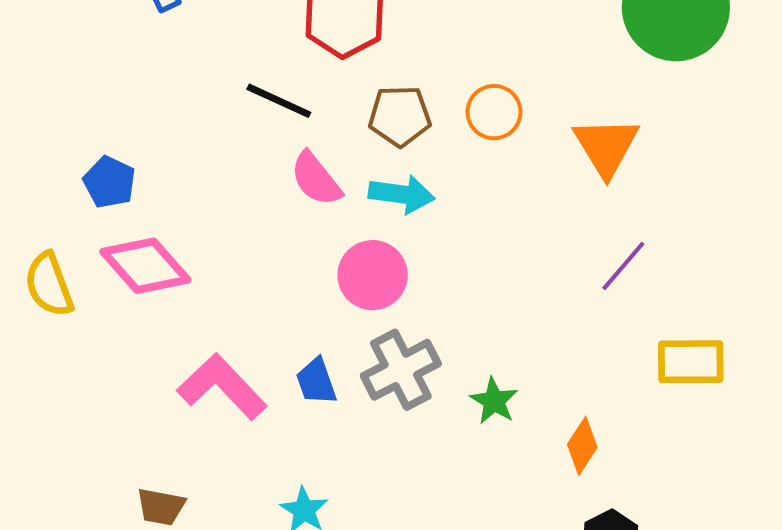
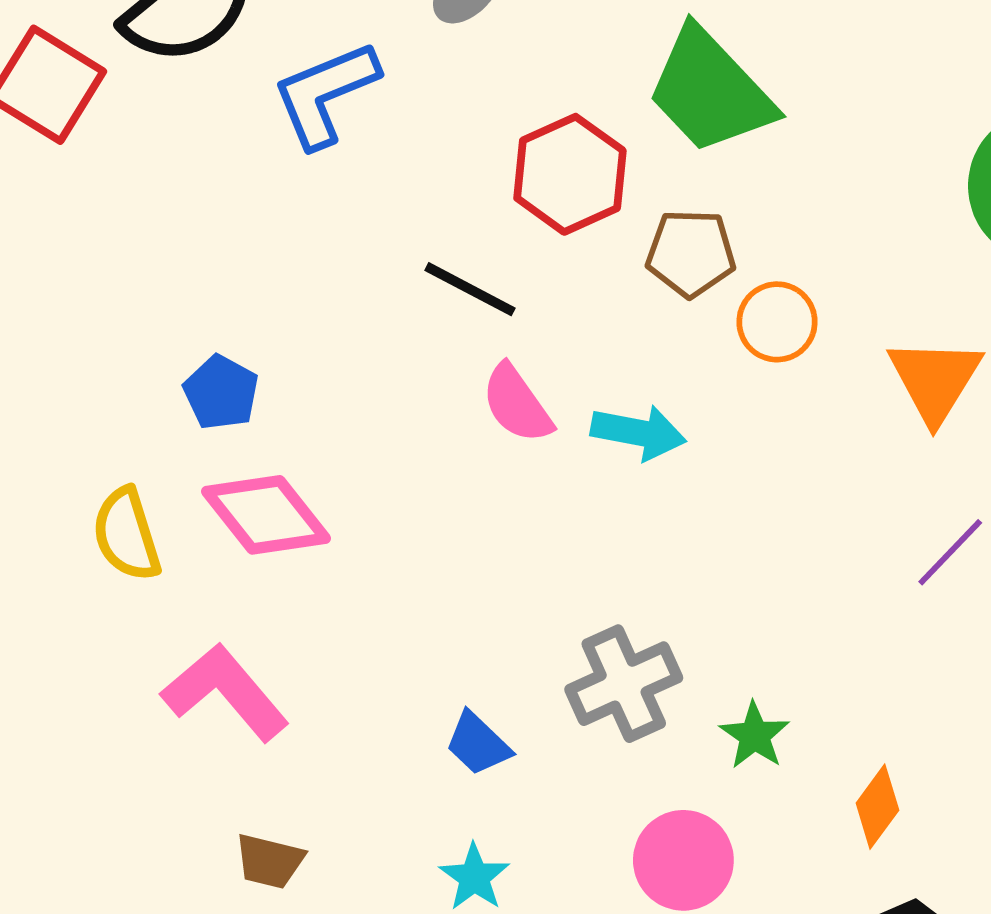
brown pentagon: (400, 116) -> (691, 253), moved
pink circle: (373, 275) -> (683, 860), moved
blue trapezoid: (316, 381) -> (478, 744), moved, turned -30
pink L-shape: (222, 387) -> (225, 692), moved

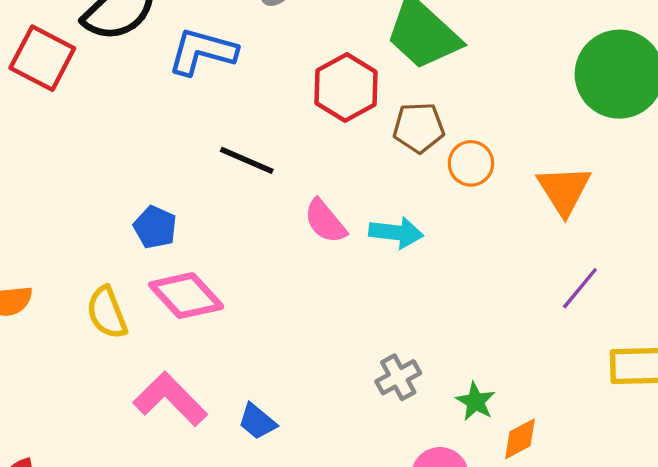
blue L-shape: (325, 94) -> (202, 52), turned 42
black line: (470, 289) -> (247, 160), moved
gray cross: (624, 684) -> (398, 377), size x0.7
blue trapezoid: (478, 744) -> (257, 422), moved
orange diamond: (877, 807) -> (520, 439), moved, turned 30

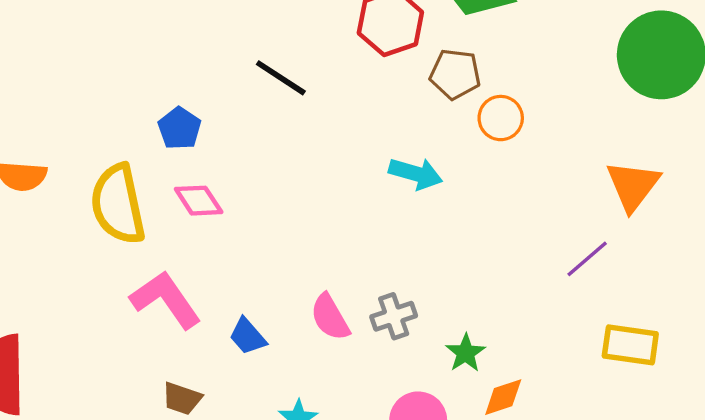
orange triangle: (564, 190) -> (633, 186), moved
pink semicircle: (325, 221) -> (330, 317), moved
pink diamond: (186, 296) -> (199, 201), size x0.7
yellow semicircle: (107, 313) -> (118, 204), size x1.5

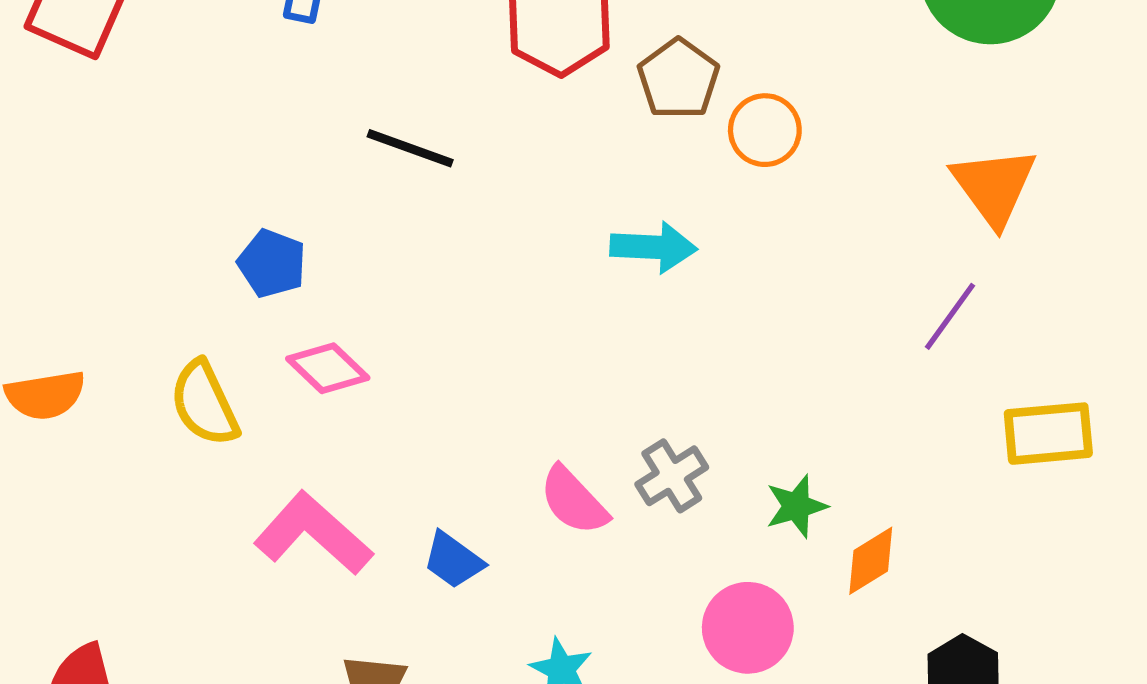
brown pentagon: (455, 74) -> (678, 79), turned -30
yellow semicircle: (118, 204) -> (204, 403), size x0.7
green star: (466, 353) -> (796, 506), turned 30

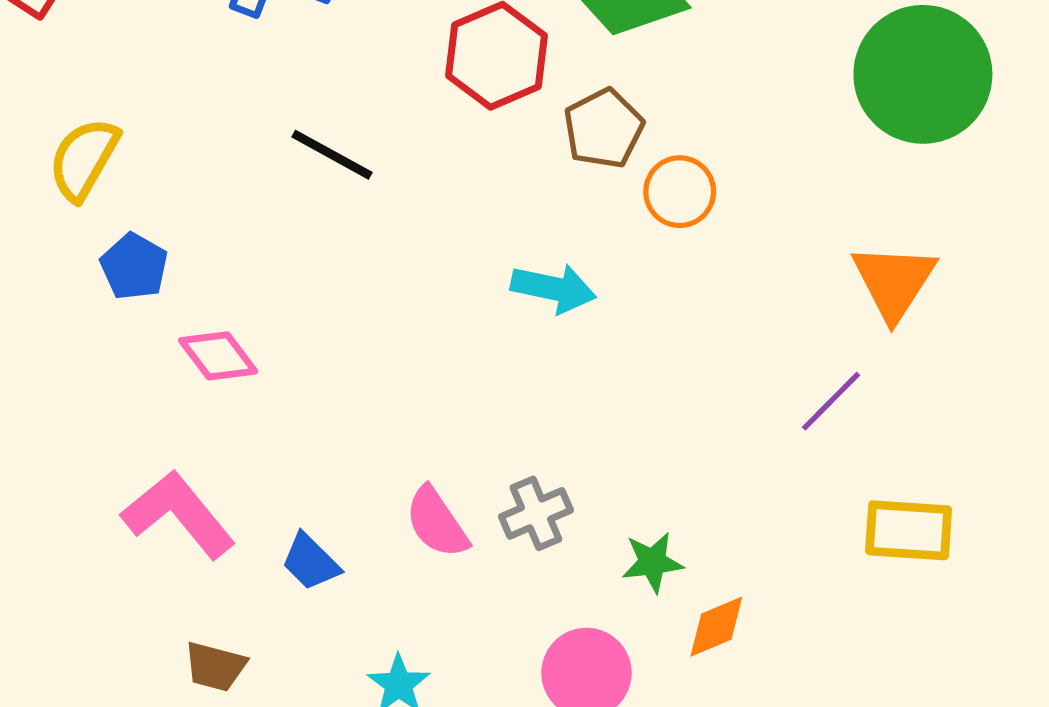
blue pentagon: (272, 263) -> (134, 266), moved
yellow semicircle: (204, 403) -> (84, 159), moved, turned 46

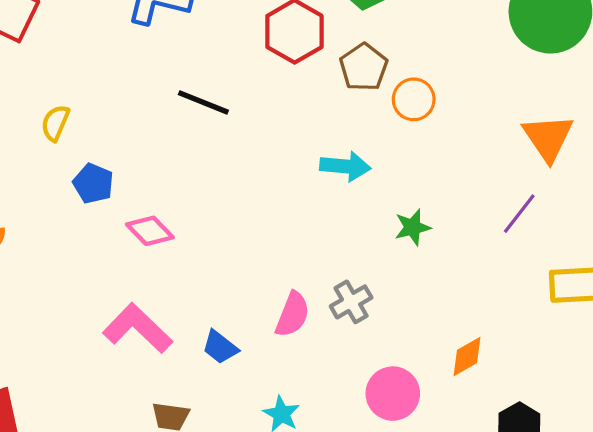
yellow semicircle: (84, 159) -> (55, 123), size x0.7
pink semicircle: (437, 522) -> (292, 314), turned -117
green star: (652, 562) -> (413, 227), moved

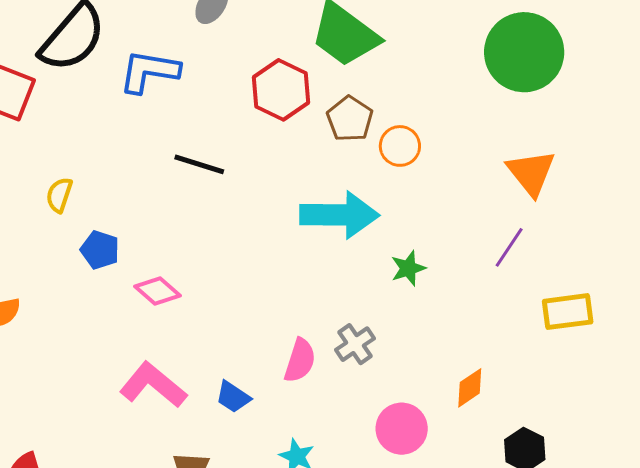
cyan arrow: (345, 166) -> (339, 215), size x1.6

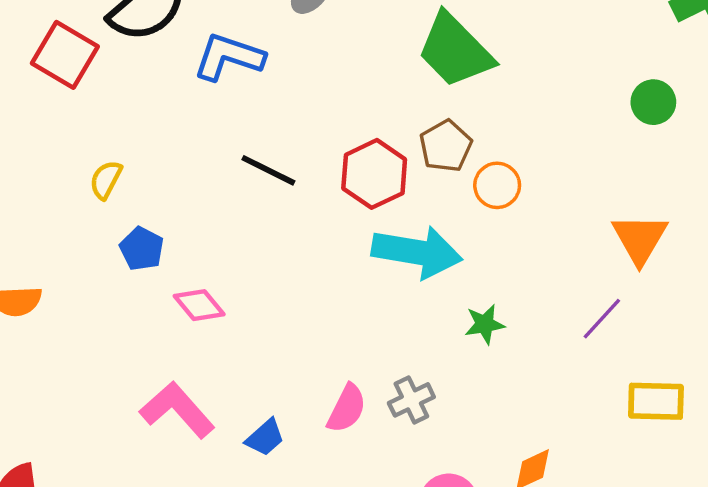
green circle: (524, 52) -> (653, 102), size x0.5
red hexagon: (281, 90) -> (374, 174), moved
blue trapezoid: (233, 397) -> (265, 438), turned -84

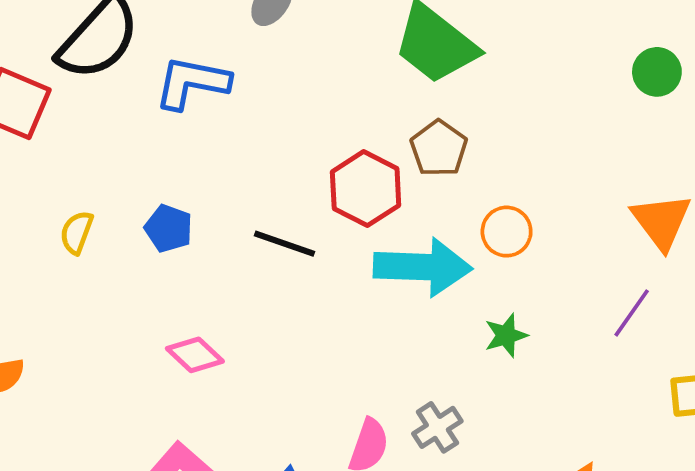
black line: (268, 170) -> (284, 244), moved
orange circle: (497, 185) -> (507, 232), moved
blue pentagon: (142, 249) -> (169, 228), moved

